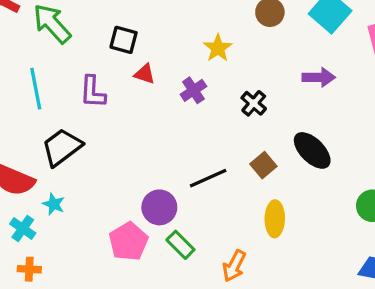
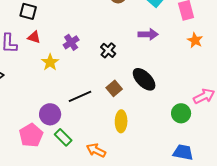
yellow star: (218, 48) -> (50, 62), moved
red triangle: (145, 74) -> (34, 37), moved
orange arrow: (234, 266) -> (96, 150), turned 90

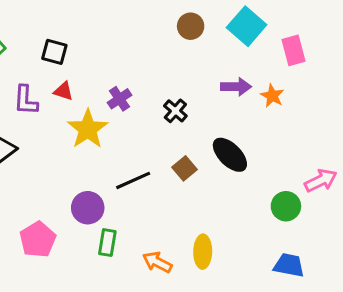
orange star: (195, 40) -> (272, 96), moved
yellow star: (50, 62) -> (88, 129), size x1.5
yellow ellipse: (121, 121) -> (203, 252), moved
pink pentagon: (31, 135) -> (38, 240), moved
green rectangle: (63, 137) -> (107, 243), turned 54

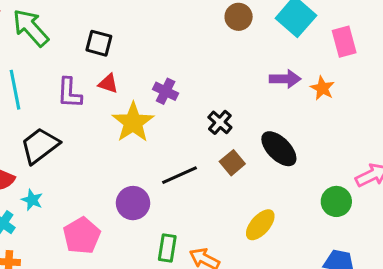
purple cross: (119, 99) -> (166, 91), turned -30
black cross: (175, 111) -> (220, 122), moved
green rectangle: (107, 243) -> (167, 248), moved
yellow ellipse: (203, 252) -> (260, 225), moved, turned 40

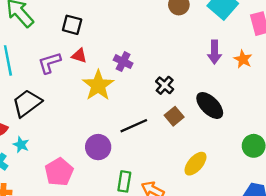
purple arrow: (285, 79) -> (214, 52), turned 90
purple L-shape: (69, 93) -> (49, 63), turned 70

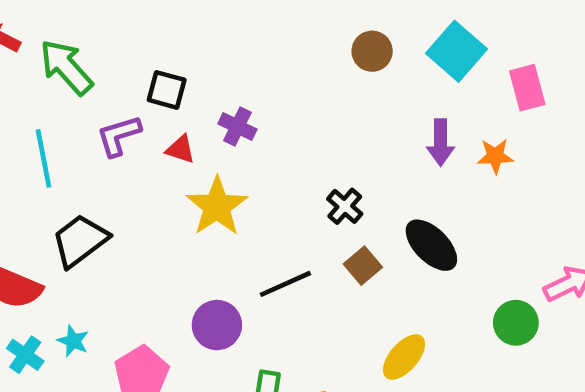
orange star: (243, 59) -> (495, 156), turned -30
purple cross: (123, 62) -> (237, 126), moved
purple L-shape: (49, 63) -> (119, 136), moved
cyan star: (21, 145) -> (73, 341), moved

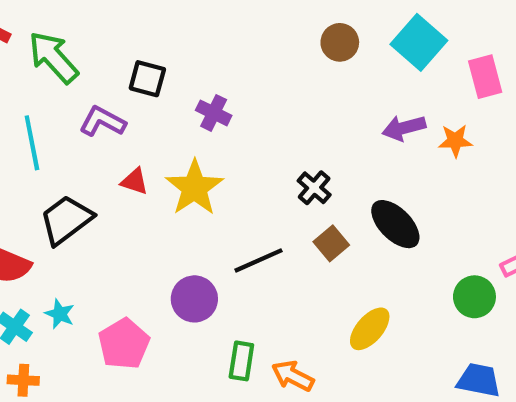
purple L-shape: (119, 136) -> (102, 121), turned 45
purple arrow: (441, 142) -> (404, 128), turned 75
red triangle: (180, 149) -> (135, 181), moved

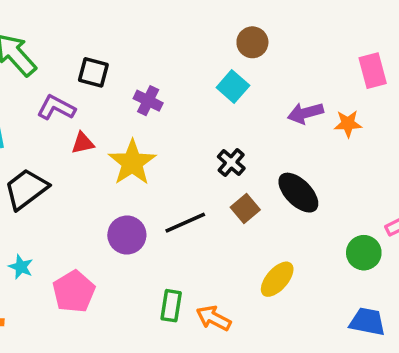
cyan square: (419, 42) -> (233, 86), moved, size x0.7
red triangle: (135, 181) -> (83, 143), moved, turned -30
purple circle: (194, 299) -> (127, 235), moved

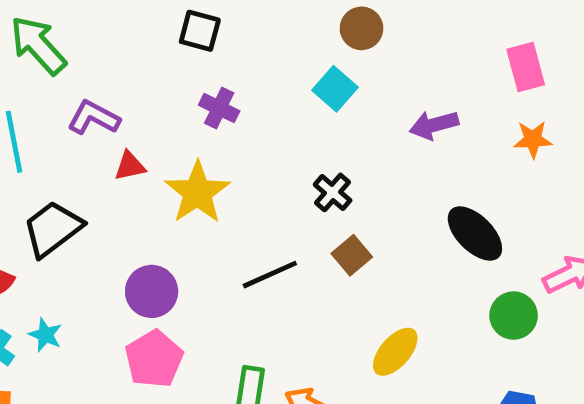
black square: (93, 72) -> (200, 31), moved
orange star: (348, 124) -> (533, 139), moved
black ellipse: (298, 193) -> (475, 233), moved
purple circle: (127, 235) -> (152, 291), moved
pink pentagon: (74, 292) -> (154, 359), moved

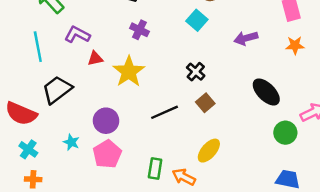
cyan star: (45, 335) -> (71, 142), moved
yellow ellipse: (395, 352) -> (209, 151), moved

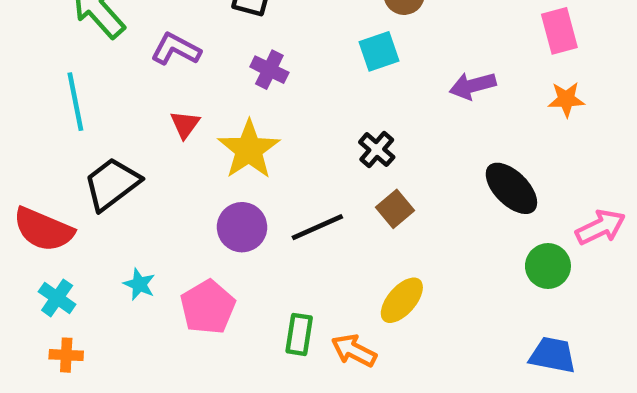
cyan square: (197, 20) -> (379, 51), turned 30
purple L-shape: (77, 35) -> (176, 49), moved
red triangle: (95, 58) -> (185, 124), turned -42
purple circle: (106, 121) -> (242, 227), moved

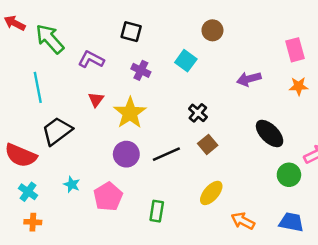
cyan square: (379, 51) -> (186, 61), moved, turned -35
orange arrow: (354, 350) -> (243, 221), moved

